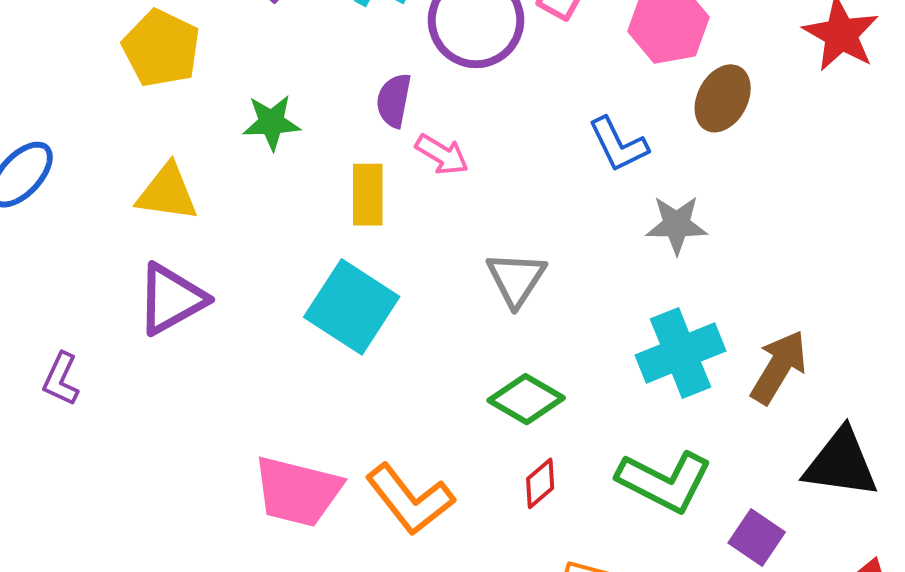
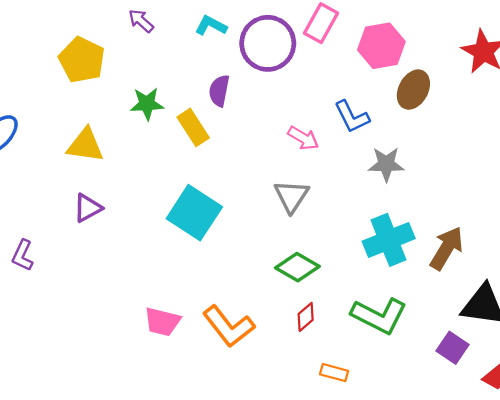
pink arrow: (442, 155) -> (303, 138), moved
yellow rectangle: (368, 195) -> (193, 127), moved, turned -33
purple triangle: (171, 299) -> (88, 208), size x0.7
pink trapezoid: (298, 491) -> (162, 322), size x0.7
purple square: (757, 537) -> (453, 348), moved

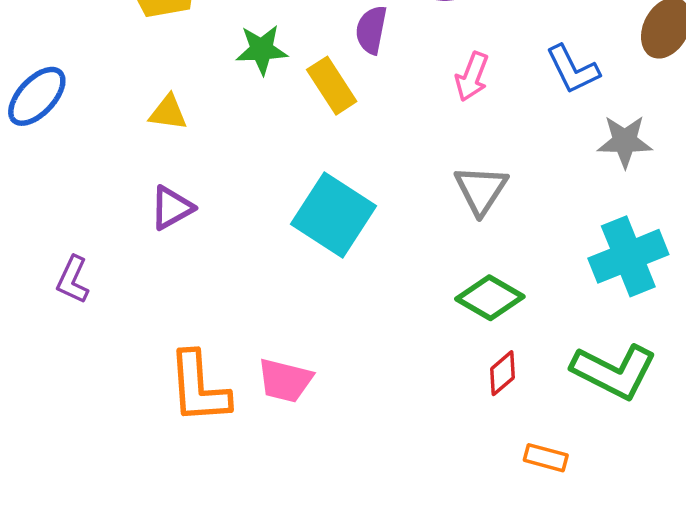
pink arrow: (303, 138) -> (472, 77), moved, turned 80
yellow triangle: (85, 145) -> (168, 113), size x0.7
orange L-shape: (229, 326) -> (199, 388), moved, turned 34

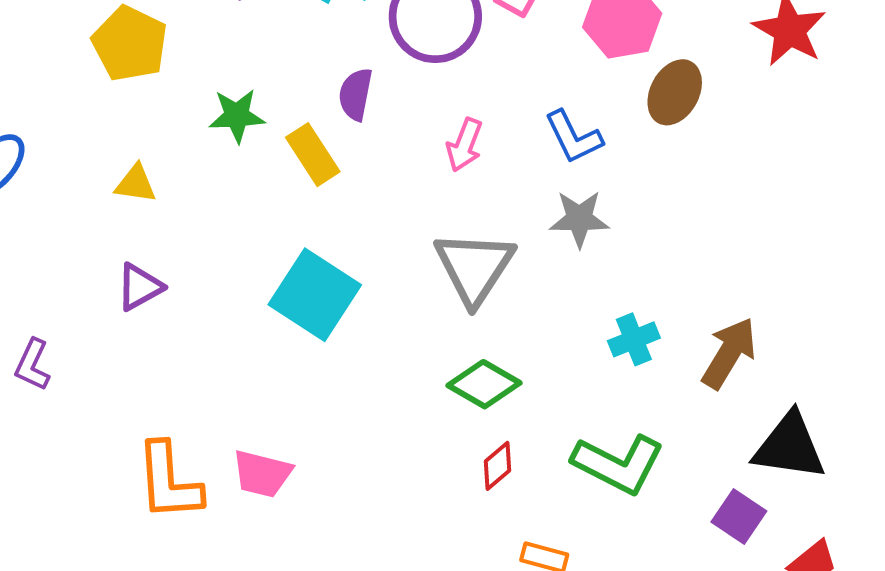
gray star: (625, 141) -> (579, 219), moved
gray triangle: (481, 190) -> (474, 267), size x1.4
cyan cross: (628, 256) -> (634, 339), size x0.6

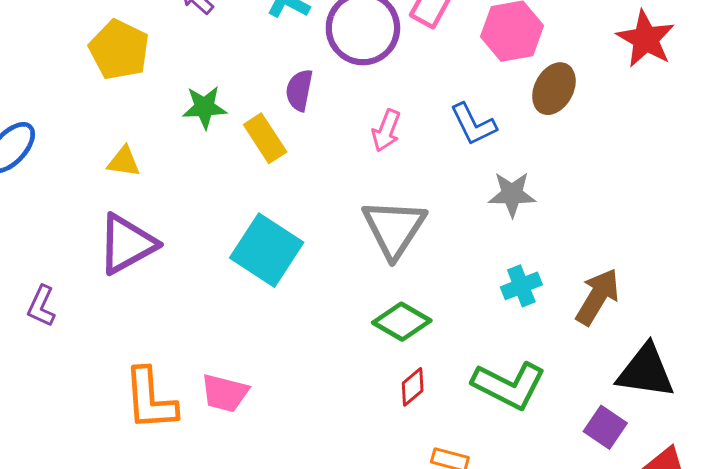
gray star: (579, 219) -> (512, 194), moved
purple triangle: (140, 287) -> (127, 244), size x1.6

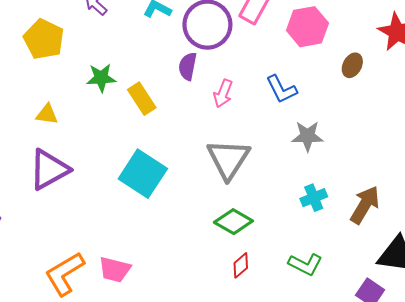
brown ellipse: (554, 89) -> (352, 65), moved, size x0.7
purple semicircle: (299, 90) -> (188, 66), moved
green L-shape: (509, 385) -> (305, 264), size x0.7
orange L-shape: (150, 399) -> (65, 274), turned 63

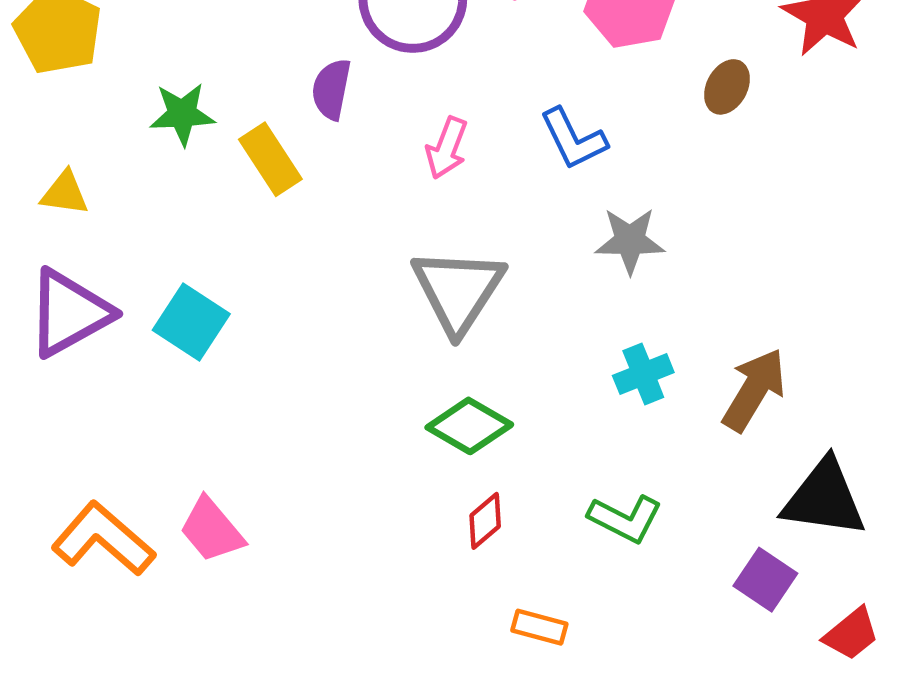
purple semicircle: (188, 66) -> (331, 89), moved
cyan square: (143, 174) -> (191, 322), moved, size x0.7
pink trapezoid: (115, 270) -> (212, 530), turned 36
orange L-shape: (65, 274) -> (103, 539), turned 72

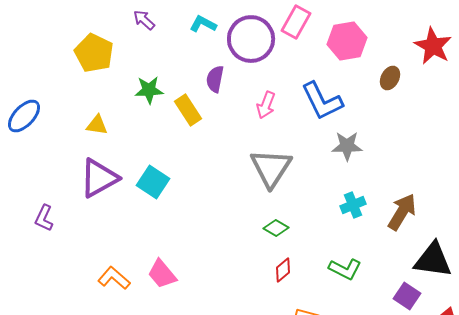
blue L-shape: (573, 139) -> (322, 101), size x1.4
green diamond: (469, 426) -> (276, 228), size x0.7
orange L-shape: (103, 539) -> (114, 278), size x0.7

